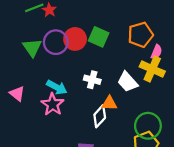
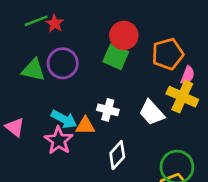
red circle: (75, 39) -> (124, 35), moved
green triangle: (32, 48) -> (33, 70), turned -42
orange triangle: (109, 103) -> (85, 126), moved

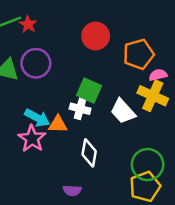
green square: (116, 57) -> (89, 91), moved
pink semicircle: (188, 75) -> (158, 75), turned -126
white diamond: (117, 155) -> (89, 153), turned -32

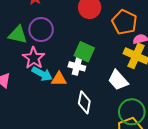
orange pentagon: (138, 54) -> (124, 22), turned -30
white trapezoid: (123, 111) -> (118, 80), moved
pink star: (32, 139) -> (34, 58), moved

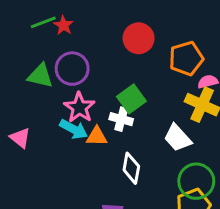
orange pentagon: (124, 22) -> (186, 58), turned 30
green square: (84, 52) -> (131, 99), turned 30
pink star: (34, 58) -> (79, 108), moved

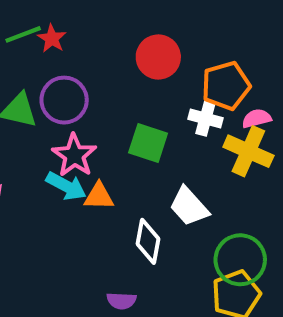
green square: (131, 99) -> (148, 143), turned -36
white cross: (121, 119) -> (205, 118), moved
white trapezoid: (178, 138) -> (189, 207), moved

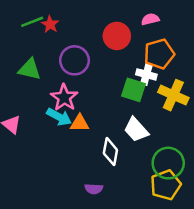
purple circle: (64, 100) -> (74, 60), moved
pink semicircle: (257, 118) -> (150, 19), moved
green square: (148, 143) -> (134, 90), moved

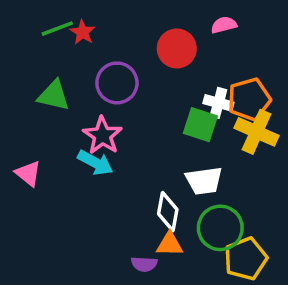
orange pentagon: (159, 54) -> (249, 99), moved
orange triangle: (80, 123) -> (170, 244), moved
white trapezoid: (136, 130) -> (204, 181), turned -56
green circle: (168, 163) -> (220, 228), moved

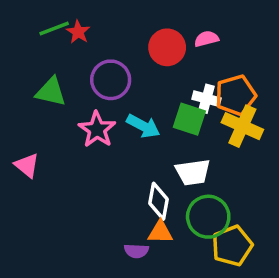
pink semicircle: (224, 25) -> (206, 39), moved
cyan arrow: (95, 163) -> (143, 126), moved

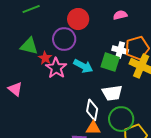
red star: (78, 32) -> (45, 58), moved
red circle: (167, 47) -> (78, 19), moved

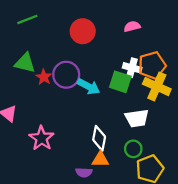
purple circle: (64, 39) -> (66, 75), moved
pink star: (56, 68) -> (41, 138), moved
white trapezoid: (112, 93) -> (137, 118), moved
green circle: (121, 119) -> (133, 149), size x0.6

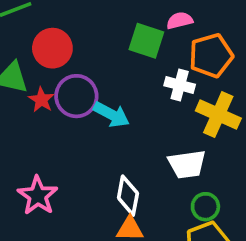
red circle: (83, 31) -> (52, 48), moved
orange pentagon: (152, 65) -> (211, 56), moved
green square: (120, 82) -> (146, 41), moved
green circle: (133, 149) -> (205, 207), moved

